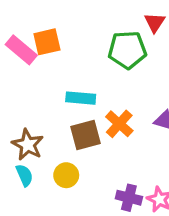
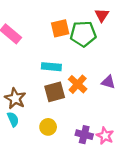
orange square: (47, 42) -> (60, 28), moved
yellow circle: (66, 175) -> (48, 127), moved

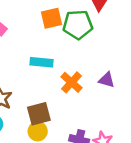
brown square: (55, 92) -> (39, 114), moved

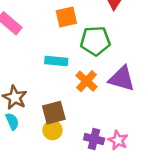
green pentagon: (78, 25) -> (95, 41), moved
purple triangle: (107, 80) -> (122, 79), size x1.6

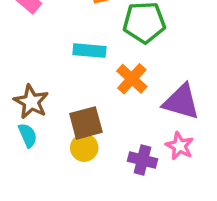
purple triangle: (122, 79) -> (181, 102), moved
pink star: (118, 140) -> (180, 146), moved

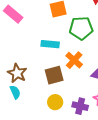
brown square: (86, 123) -> (54, 75), moved
yellow circle: (84, 148) -> (55, 102), moved

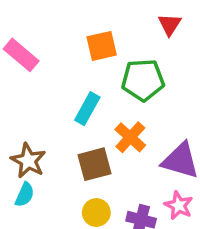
cyan rectangle: (50, 44) -> (87, 109), turned -66
cyan semicircle: (15, 92) -> (25, 195), turned 48

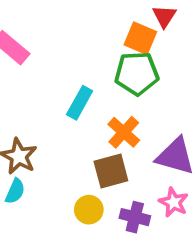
orange square: (102, 46) -> (140, 38), moved, turned 36
brown square: (95, 164) -> (111, 171), moved

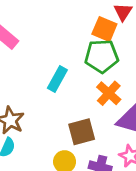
orange cross: (124, 132) -> (109, 93), moved

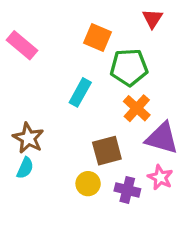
orange square: (104, 29) -> (97, 37), moved

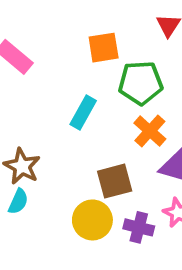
orange square: (97, 37) -> (104, 48), turned -32
yellow circle: (88, 184) -> (92, 220), size x1.4

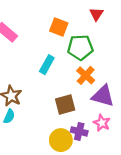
orange square: (104, 48) -> (59, 27), turned 30
yellow circle: (92, 220) -> (61, 140), moved

